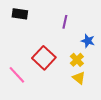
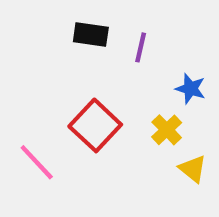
black rectangle: (20, 14) -> (91, 34), moved
yellow triangle: (79, 78) -> (193, 169), moved

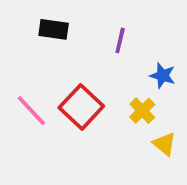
black rectangle: (91, 34) -> (54, 29), moved
pink line: (37, 162) -> (31, 111), moved

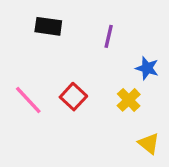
red square: (81, 107) -> (73, 97), size x0.7
yellow triangle: (164, 144) -> (149, 143), moved

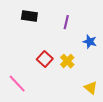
pink line: (28, 100) -> (17, 84), moved
yellow cross: (129, 100) -> (67, 61), moved

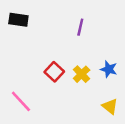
black rectangle: (29, 16) -> (18, 20), moved
blue star: (90, 42) -> (109, 69), moved

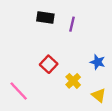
black rectangle: (18, 20) -> (45, 17), moved
yellow cross: (82, 74) -> (73, 81), moved

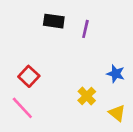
red square: (49, 64) -> (29, 76), moved

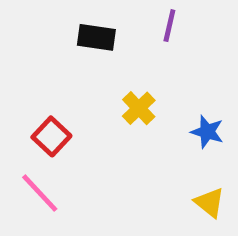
purple line: (85, 29) -> (169, 26), moved
yellow cross: (87, 96) -> (139, 108), moved

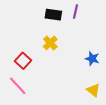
black rectangle: (96, 37) -> (53, 15), moved
yellow cross: (139, 108) -> (50, 43), moved

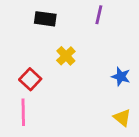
black rectangle: (53, 15) -> (45, 19), moved
pink line: (18, 86) -> (23, 112), turned 42

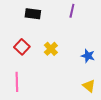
yellow cross: (66, 56) -> (51, 49), moved
red square: (30, 79) -> (22, 47), moved

